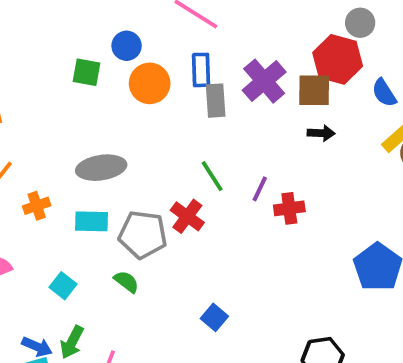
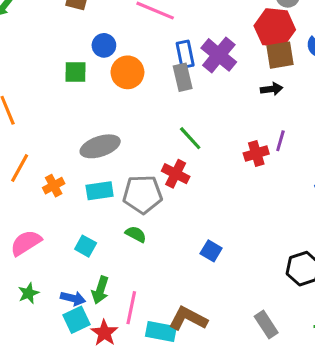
blue rectangle: (201, 70) -> (185, 54), moved
brown square: (314, 90) -> (280, 55), moved
purple line: (260, 189) -> (280, 141), moved

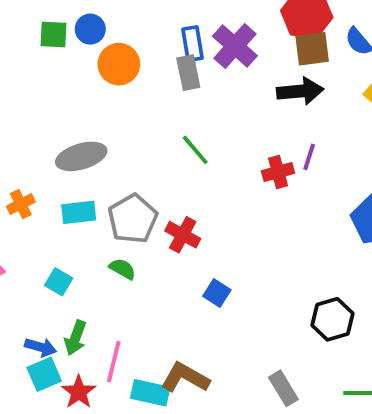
green square: (75, 72) -> (54, 34), moved
black arrow: (272, 89) -> (300, 91), size x1.6
red cross: (176, 174) -> (183, 235), moved
gray pentagon: (142, 194) -> (133, 219), turned -30

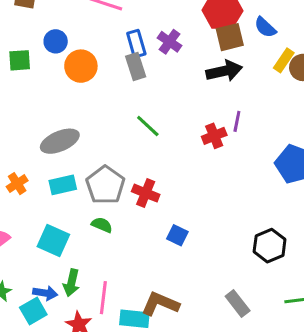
green square: (54, 34) -> (20, 60), moved
purple cross: (235, 46) -> (170, 42), size x0.7
cyan square: (59, 282) -> (53, 241), size x1.5
cyan square: (44, 374) -> (33, 311), moved

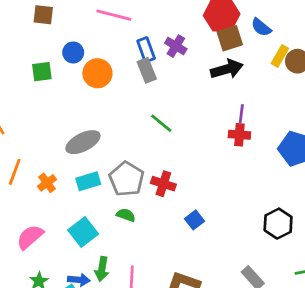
red cross: (214, 136) -> (239, 135), moved, turned 30
blue square: (177, 235) -> (194, 220), turned 30
cyan square: (53, 241) -> (83, 232), turned 32

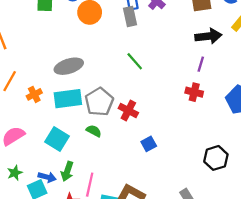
black arrow: (227, 69) -> (208, 36), moved
red cross: (239, 135) -> (194, 92), moved
cyan rectangle: (88, 181) -> (68, 99), size x1.4
cyan square: (83, 232) -> (57, 139), turned -30

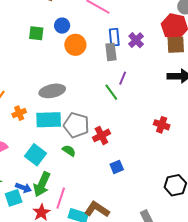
purple line: (201, 64) -> (123, 78), moved
gray pentagon: (99, 102) -> (76, 125), turned -30
red cross: (128, 111) -> (101, 135), turned 30
green arrow: (67, 171) -> (42, 184), size x1.4

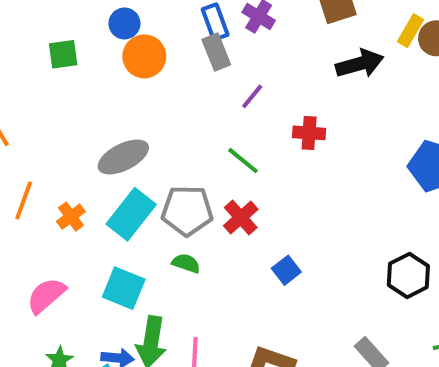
blue circle: (62, 26) -> (124, 23), moved
purple line: (123, 78) -> (252, 96), turned 32
green line: (111, 92) -> (243, 161), moved
cyan rectangle: (49, 120) -> (131, 214), turned -35
red cross: (162, 125) -> (309, 133), moved

